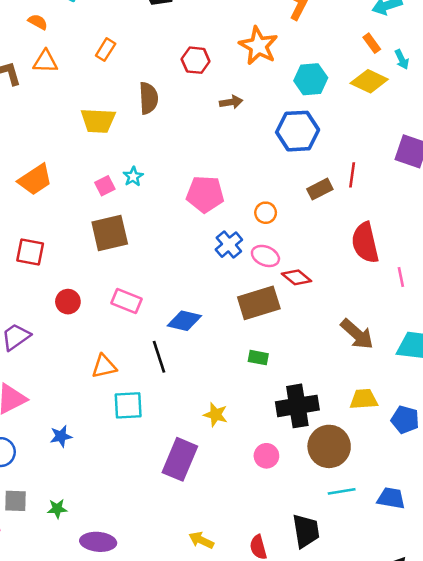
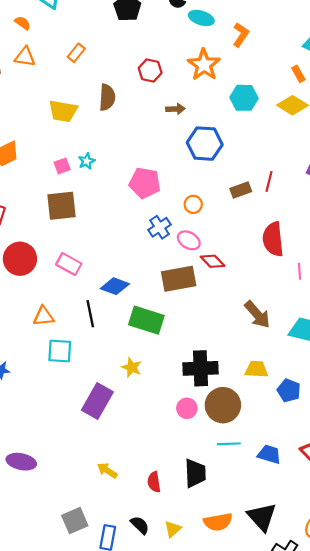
blue hexagon: (298, 131) -> (205, 144), moved
red circle: (68, 302) -> (20, 259), size x1.6
green rectangle: (258, 358) -> (146, 320), moved, size x2.0
pink circle: (266, 456) -> (187, 408), moved

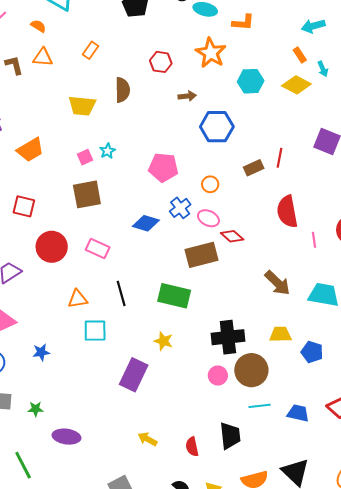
orange L-shape: (241, 35) -> (243, 22), turned 65
blue diamond: (115, 286) -> (146, 223), moved

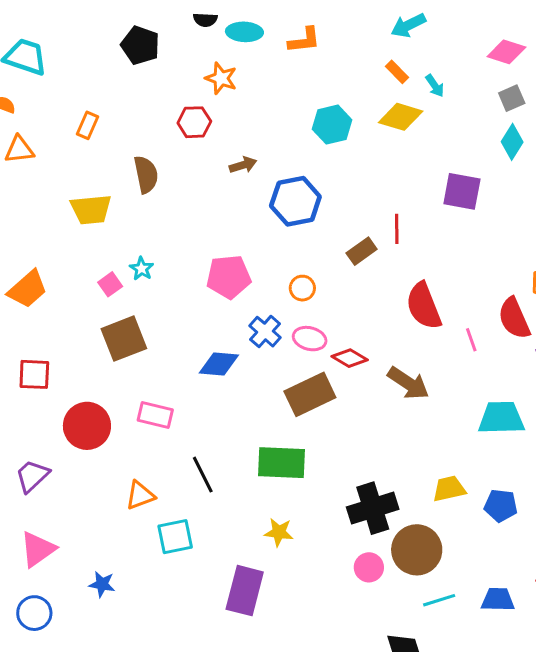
orange star: (211, 53) -> (221, 78), moved, size x0.7
brown arrow: (277, 283) -> (408, 383), moved
blue star: (41, 352) -> (102, 584), turned 30

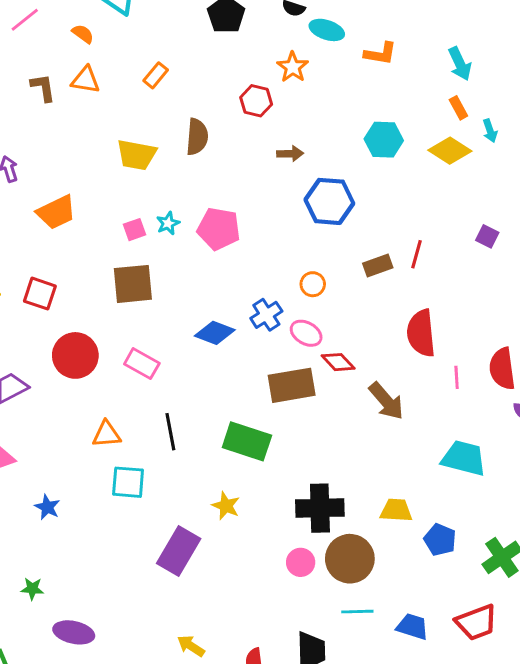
cyan arrow: (408, 25) -> (460, 64), moved, turned -104
purple square: (462, 191) -> (487, 236), size x0.6
pink pentagon: (229, 277) -> (219, 229), moved

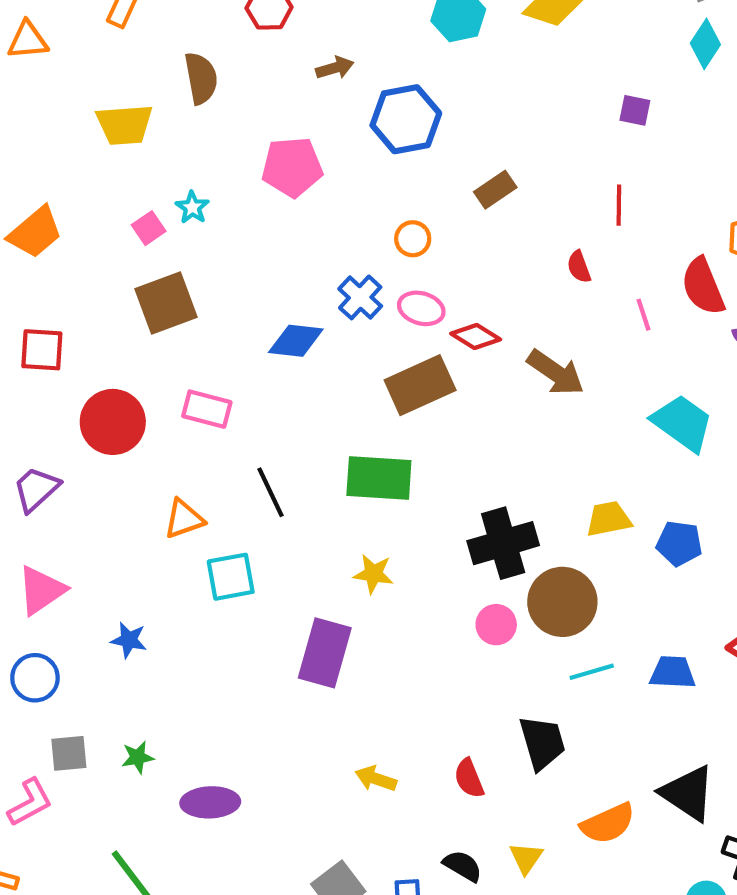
pink pentagon: (219, 229) -> (292, 167), moved
red line: (416, 254) -> (619, 205), moved
red semicircle: (421, 333) -> (579, 267), size x0.5
cyan trapezoid: (464, 458) -> (683, 423), turned 36

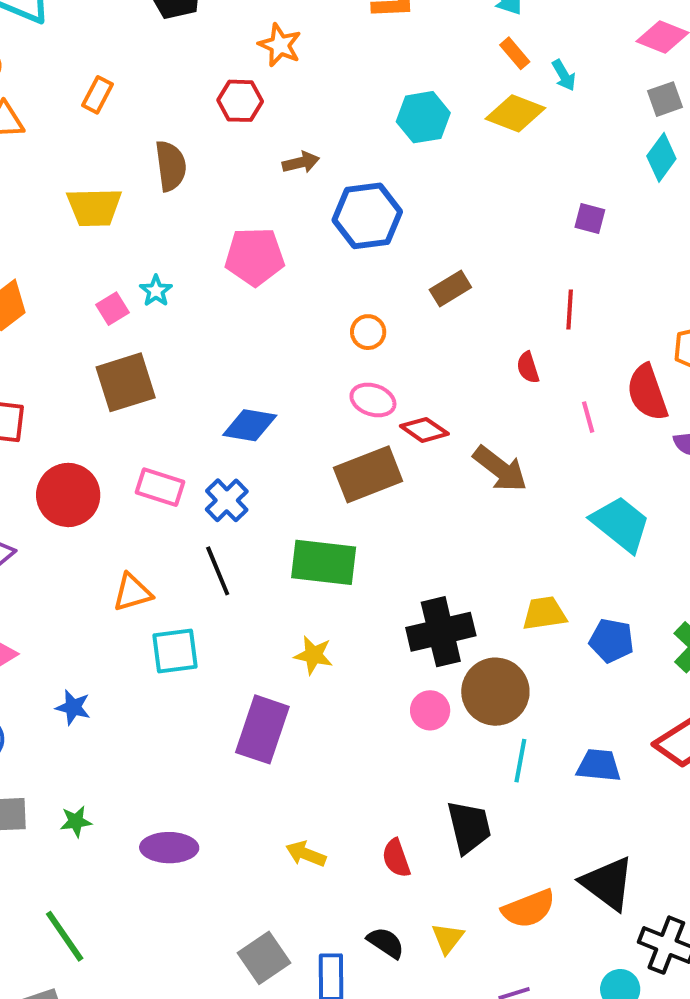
blue cross: (360, 297) -> (227, 500), moved
cyan line: (592, 672) -> (520, 761), turned -66
purple ellipse: (210, 802) -> (169, 848), moved

